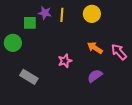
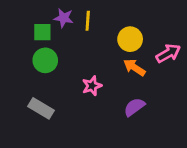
yellow circle: (92, 14) -> (130, 39), moved
green circle: (13, 43) -> (45, 60), moved
pink arrow: (119, 52) -> (168, 53), moved, turned 102

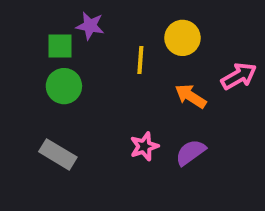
yellow line: (88, 21) -> (140, 60), moved
yellow circle: (130, 39) -> (182, 38), moved
pink star: (92, 86) -> (144, 146), moved

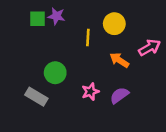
green square: (60, 46) -> (38, 19), moved
green circle: (64, 86) -> (55, 73), moved

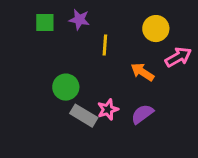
purple star: (56, 16) -> (79, 20), moved
yellow circle: (114, 24) -> (156, 29), moved
gray rectangle: (36, 97) -> (84, 116), moved

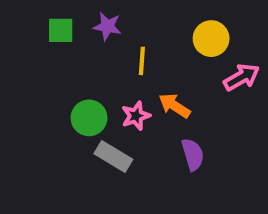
orange arrow: (142, 72) -> (174, 106), moved
pink star: (108, 110) -> (136, 116), moved
purple semicircle: (142, 114) -> (193, 154), turned 110

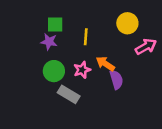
purple star: (107, 26) -> (49, 42), moved
green square: (61, 30) -> (55, 24), moved
purple semicircle: (193, 154) -> (116, 80), moved

